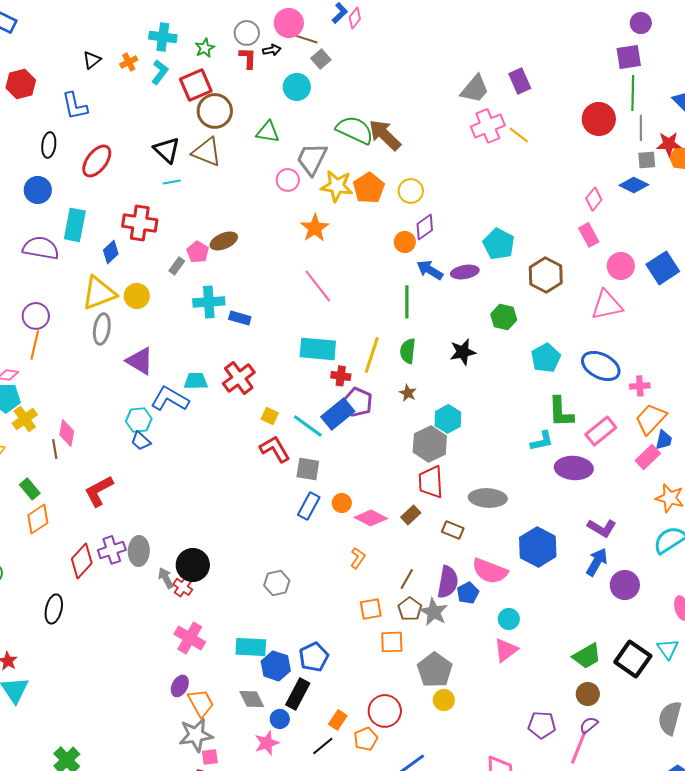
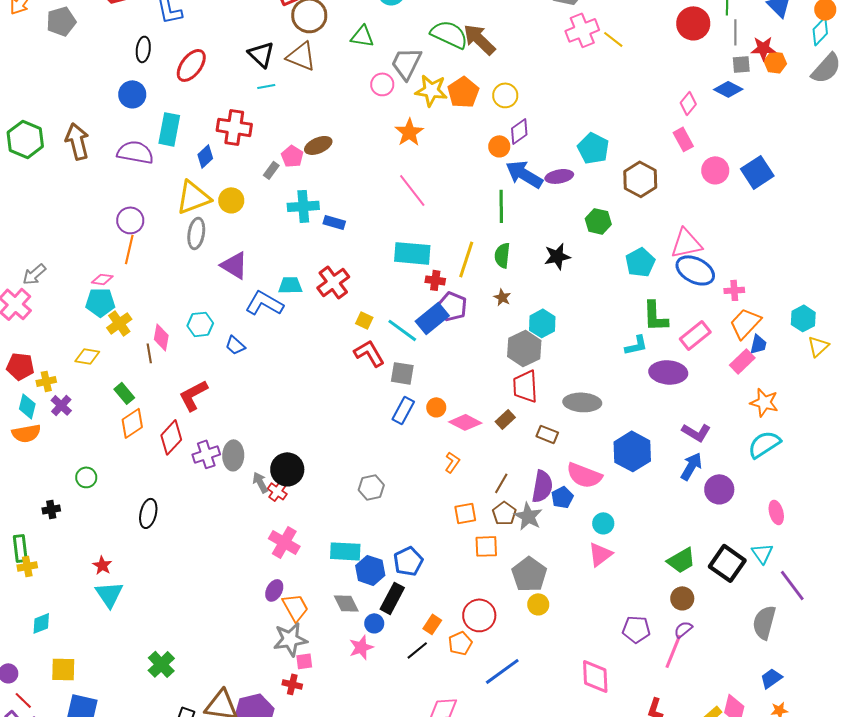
blue arrow: (430, 270) -> (524, 174), size x1.4
pink triangle: (607, 305) -> (686, 243), moved
cyan hexagon: (139, 420) -> (200, 324), moved
red diamond: (82, 561) -> (171, 437), moved

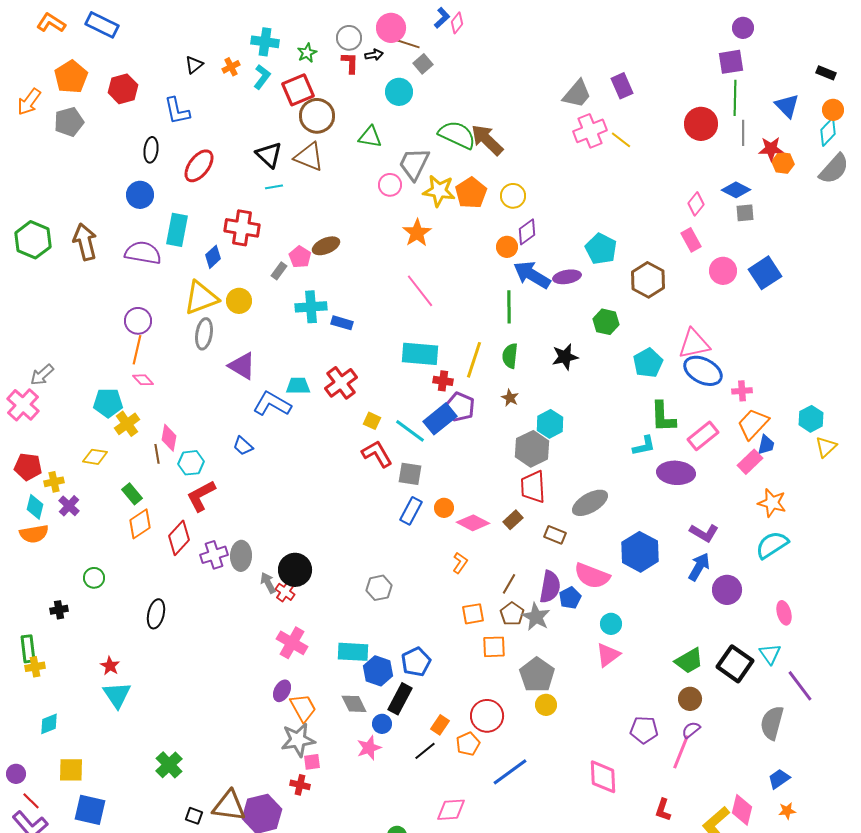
gray square: (741, 64) -> (745, 213), moved
pink diamond: (102, 279) -> (143, 380), moved, turned 40
cyan hexagon: (200, 324) -> (191, 463), moved
gray ellipse: (582, 402) -> (590, 503), turned -33

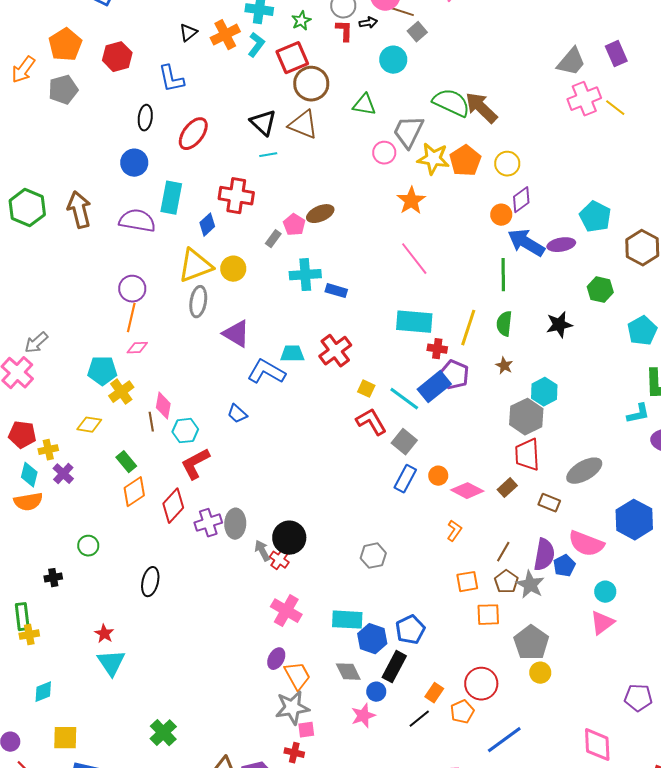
orange cross: (231, 67) -> (225, 35), size x1.6
pink diamond: (143, 380) -> (137, 348), turned -50
gray square: (410, 474) -> (404, 442), turned 30

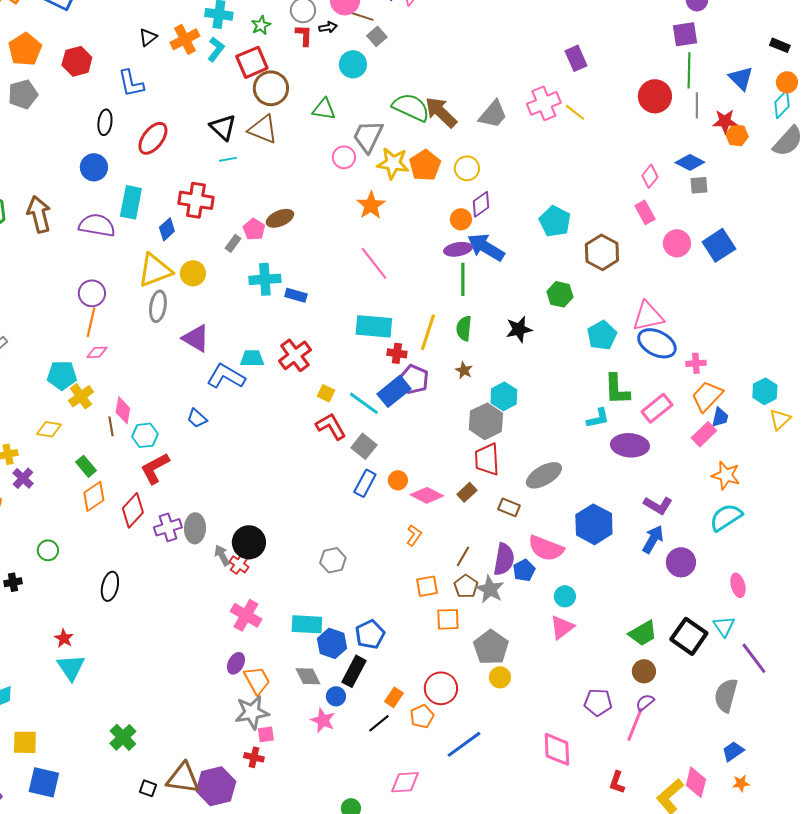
gray trapezoid: (571, 62) -> (493, 114), moved
purple ellipse: (561, 245) -> (458, 249), moved
pink star: (363, 716) -> (323, 720), turned -30

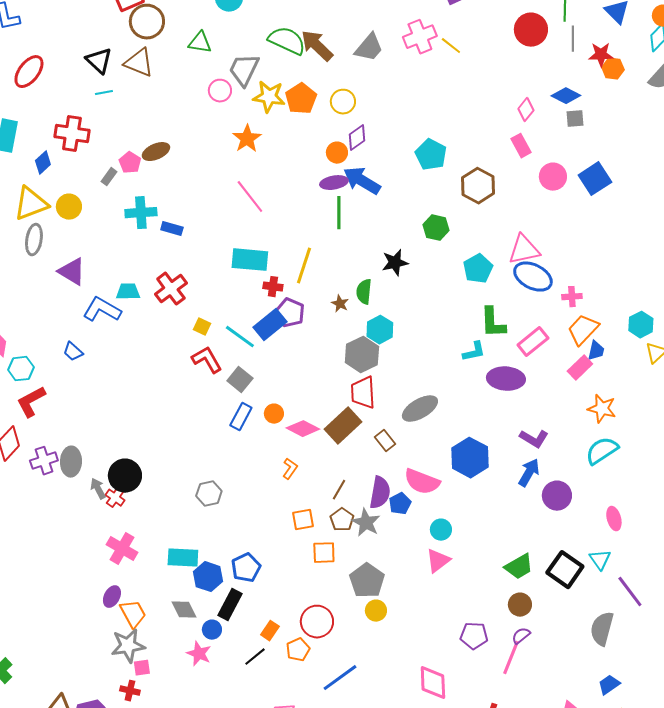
green semicircle: (464, 328) -> (364, 292), moved
brown rectangle: (467, 492) -> (343, 426), size x1.8
brown rectangle: (509, 507) -> (385, 441), turned 30

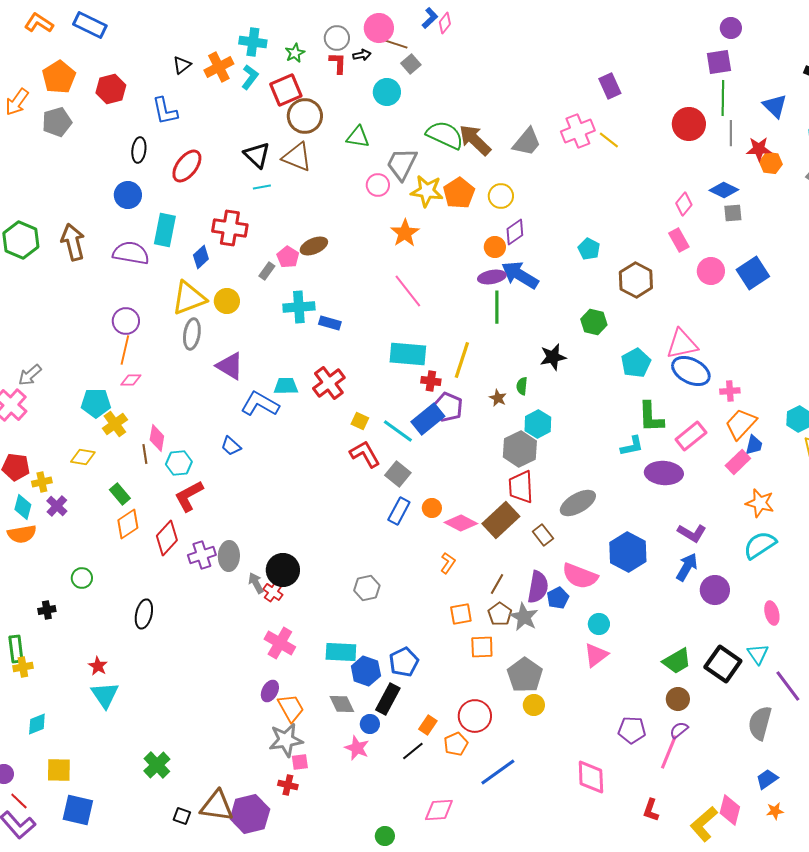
cyan pentagon: (431, 155) -> (589, 249), size x0.7
green semicircle: (364, 292) -> (522, 386), size x0.7

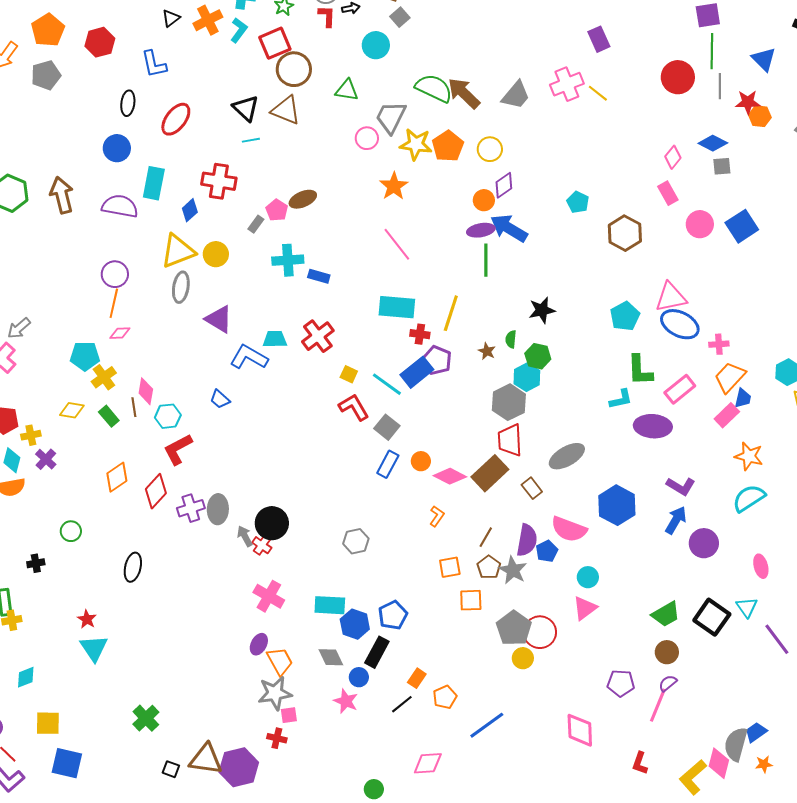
green hexagon: (594, 322) -> (538, 356), moved
green rectangle: (120, 494) -> (109, 416), moved
red circle: (475, 716) -> (540, 632), moved
gray semicircle: (760, 723) -> (736, 744), moved

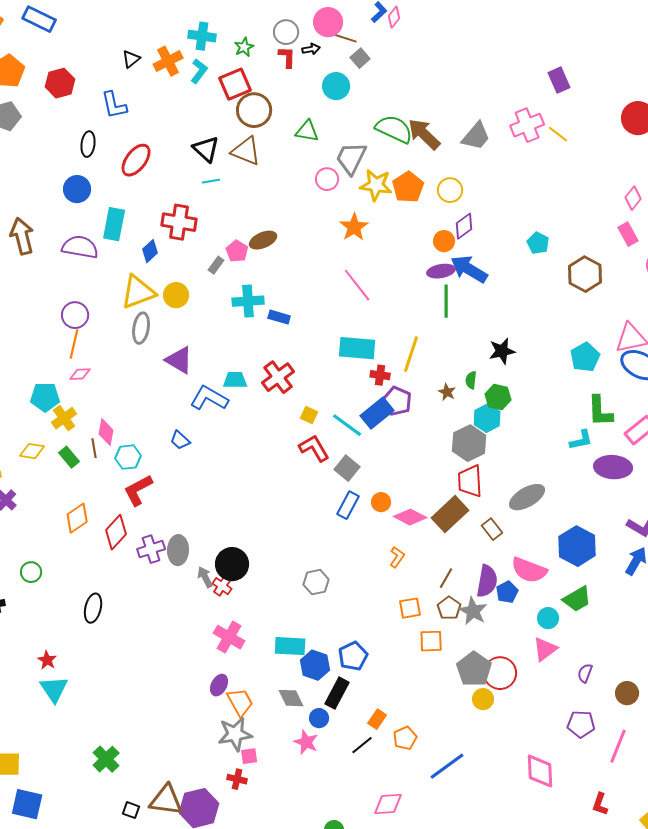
green trapezoid: (666, 614) -> (577, 599), moved
purple semicircle: (668, 683) -> (585, 673), moved, turned -30

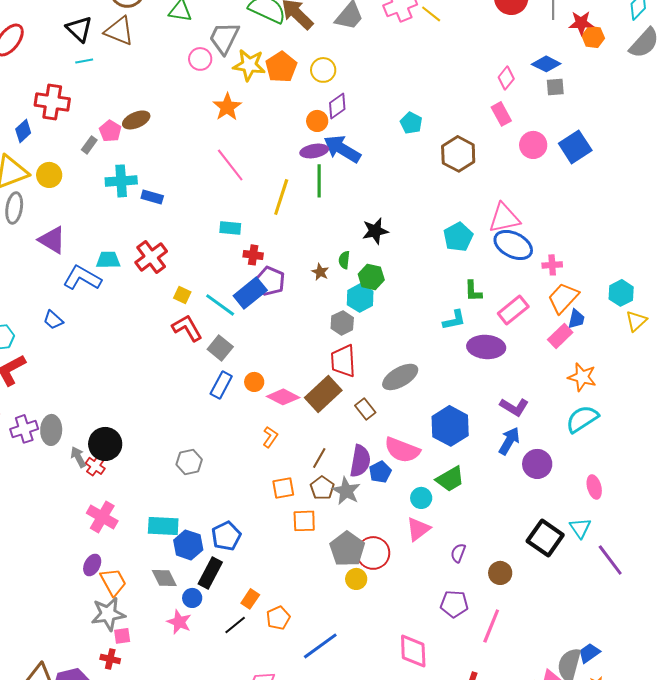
cyan rectangle: (357, 348) -> (230, 228), size x0.6
yellow line: (411, 354) -> (281, 197), moved
green L-shape: (600, 411) -> (473, 291), size x0.7
gray hexagon: (469, 443) -> (342, 323), size x0.7

